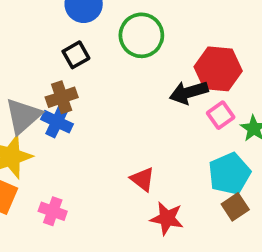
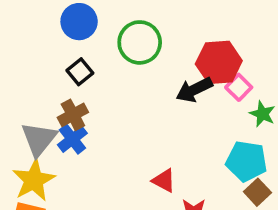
pink square: (221, 115) -> (239, 87), moved
blue cross: (57, 122) -> (72, 139), turned 36
cyan pentagon: (229, 174) -> (246, 161), turned -30

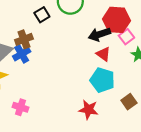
black square: (80, 72) -> (42, 15), moved
cyan pentagon: (246, 161) -> (102, 80), moved
red triangle: (164, 181) -> (103, 54), moved

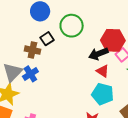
brown cross: (24, 39) -> (32, 50), moved, turned 35

